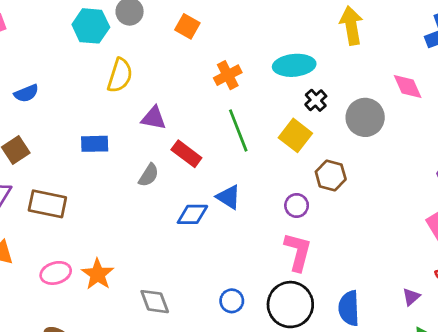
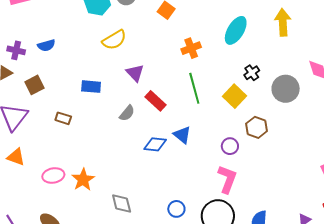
cyan ellipse: (294, 65) -> (236, 30), moved, turned -60
yellow semicircle: (120, 75) -> (114, 40), turned 35
purple triangle: (154, 118) -> (135, 73), turned 30
brown rectangle: (47, 204) -> (63, 118), moved, size x0.6

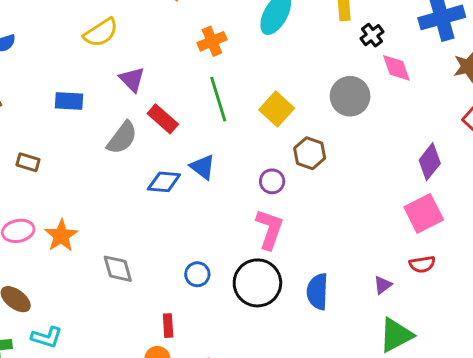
black cross: (252, 73) -> (372, 35), moved
gray semicircle: (127, 113) -> (122, 138), size x1.4
brown rectangle: (63, 118) -> (28, 162), moved

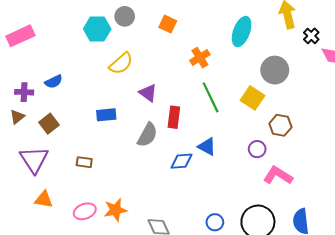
gray circle: (350, 96) -> (275, 70), moved
red rectangle: (163, 119) -> (174, 117), turned 65
pink L-shape: (270, 229) -> (278, 175), moved, turned -68
orange star: (61, 236) -> (115, 210), turned 30

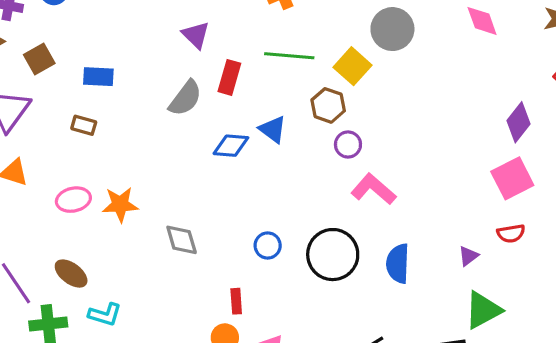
green line: (211, 97) -> (289, 56), turned -68
blue rectangle: (106, 115) -> (98, 77), moved
brown hexagon: (280, 125) -> (328, 105), moved

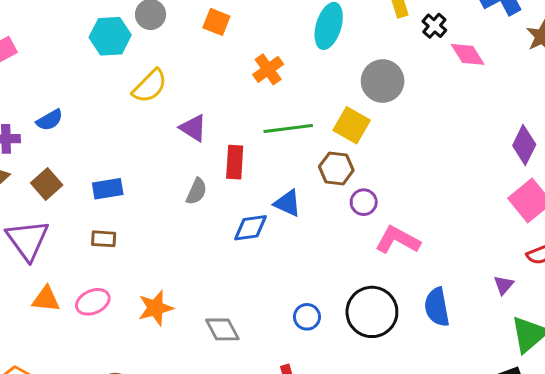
gray semicircle: (185, 98) -> (196, 191), size x0.7
pink ellipse: (73, 200) -> (93, 302), moved

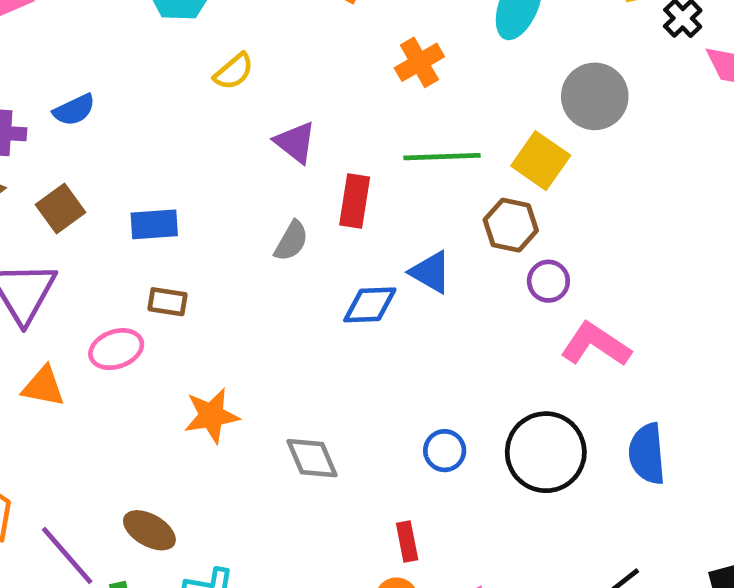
yellow semicircle: (150, 86) -> (234, 71), size x0.7
brown rectangle: (104, 239) -> (167, 302), moved
pink ellipse: (93, 302) -> (116, 349), moved

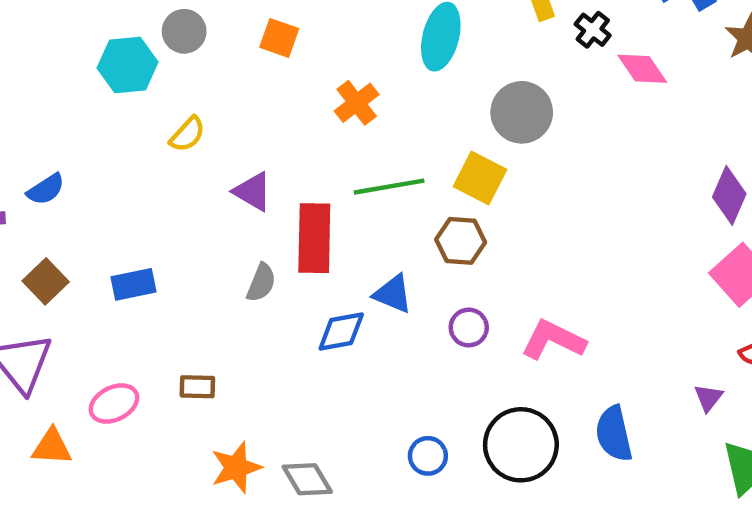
red rectangle: (355, 201) -> (314, 238), size x1.4
purple circle: (548, 281) -> (469, 328), moved
brown rectangle: (167, 302) -> (197, 387), moved
orange star: (211, 416) -> (236, 468), moved

